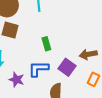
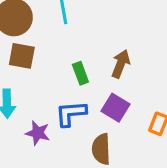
brown arrow: (88, 54) -> (121, 64), moved, turned 126

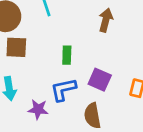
brown arrow: (121, 64) -> (106, 20), moved
green rectangle: (80, 73) -> (67, 55), turned 30

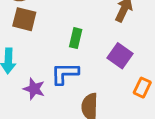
purple square: (100, 80) -> (120, 56), moved

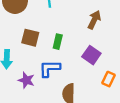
brown square: (24, 19) -> (30, 38), moved

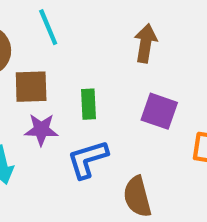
brown square: (30, 38) -> (31, 87), moved
purple star: (26, 80) -> (41, 130), moved

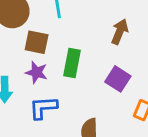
green rectangle: (88, 104) -> (72, 63), size x1.4
blue L-shape: (88, 159) -> (43, 108), moved

